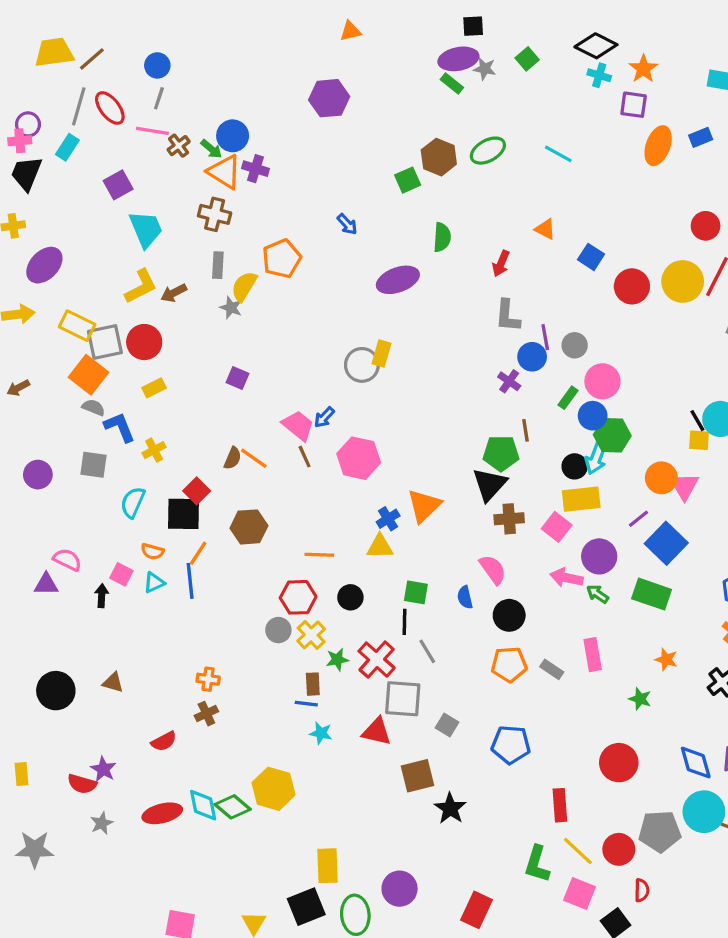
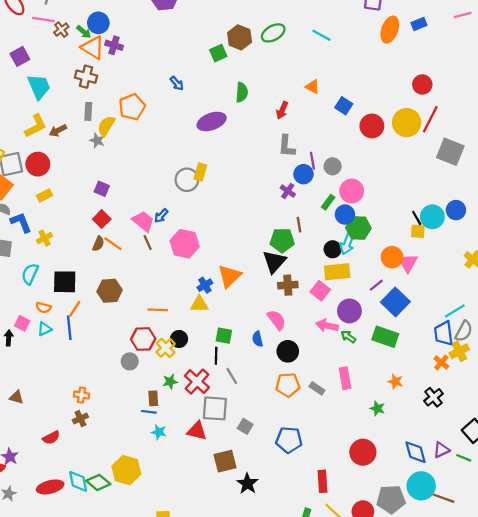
red square: (197, 491) -> (102, 219), moved
yellow cross: (311, 635) -> (166, 348), moved

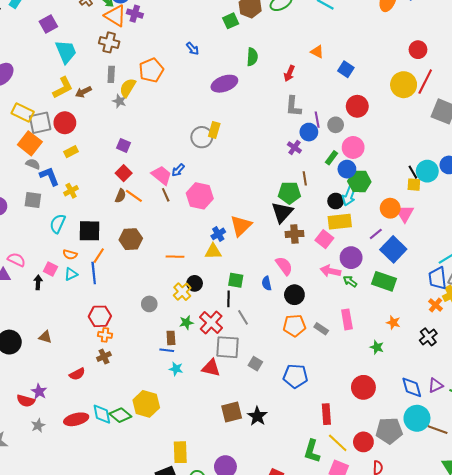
red circle: (372, 126) -> (357, 106), moved
red hexagon: (143, 339) -> (100, 316), moved
brown square: (225, 461) -> (232, 412), moved

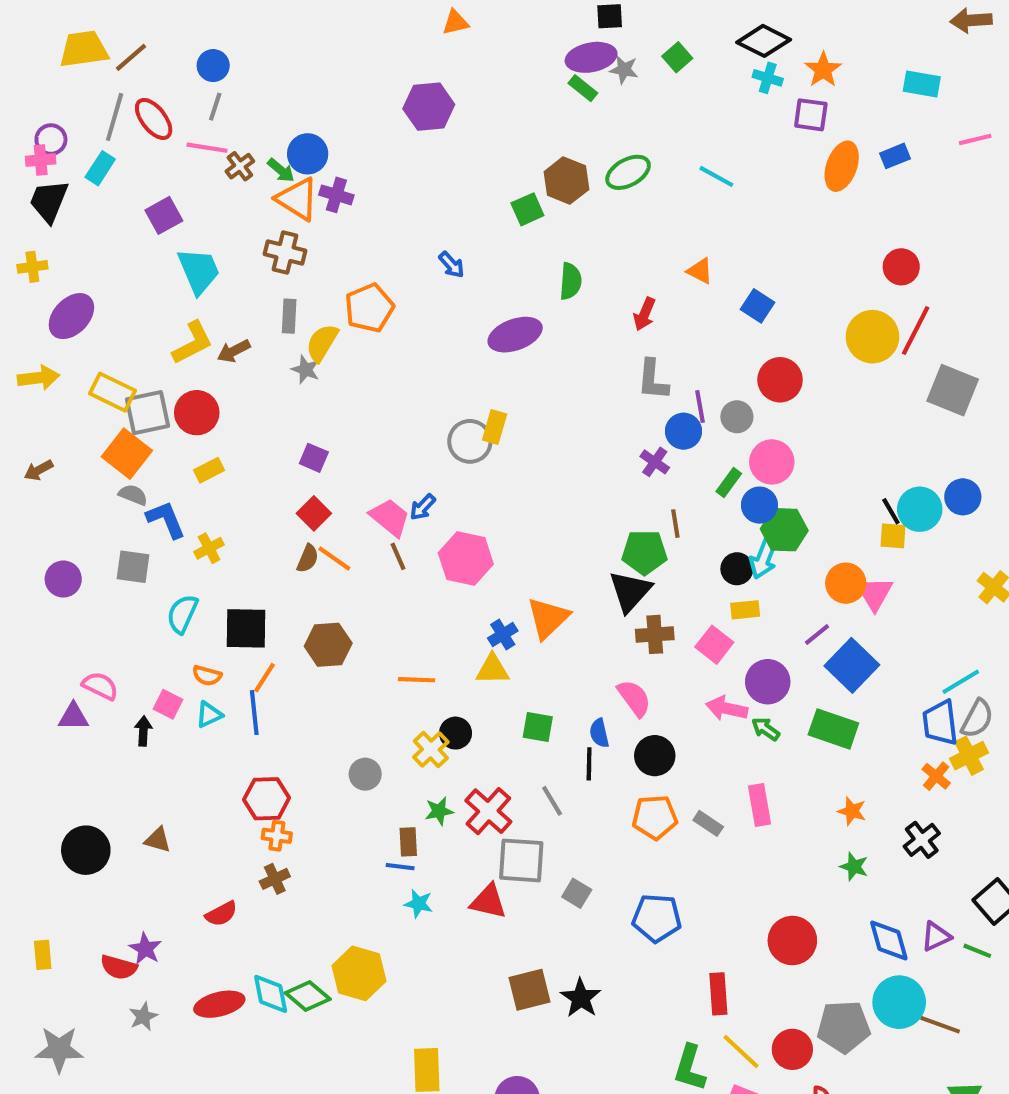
yellow rectangle: (340, 222) -> (745, 610), size x0.6
black line: (229, 299) -> (589, 764), moved
green star: (377, 347) -> (854, 867), moved

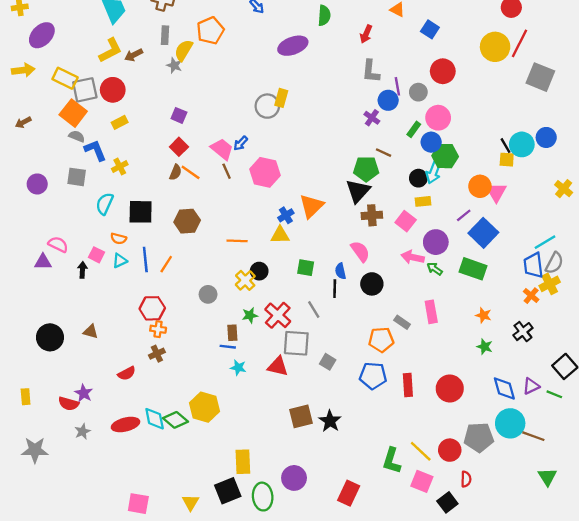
brown line: (675, 524) -> (383, 153), turned -56
orange line: (265, 678) -> (166, 264), moved
orange pentagon: (655, 817) -> (381, 340), moved
red rectangle: (718, 994) -> (408, 385), moved

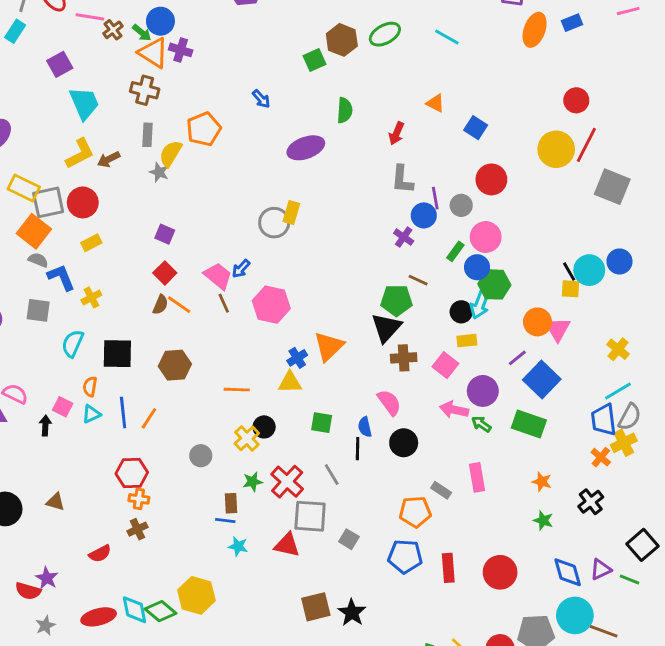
yellow cross: (564, 189) -> (618, 349), moved
orange semicircle: (119, 239) -> (90, 387), turned 84

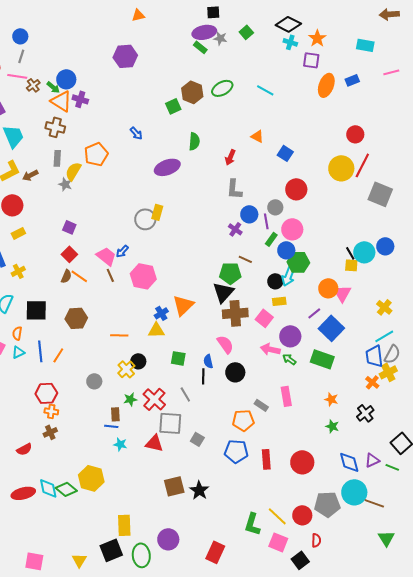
purple line: (435, 198) -> (266, 221), moved
brown cross: (404, 358) -> (235, 313), size x1.4

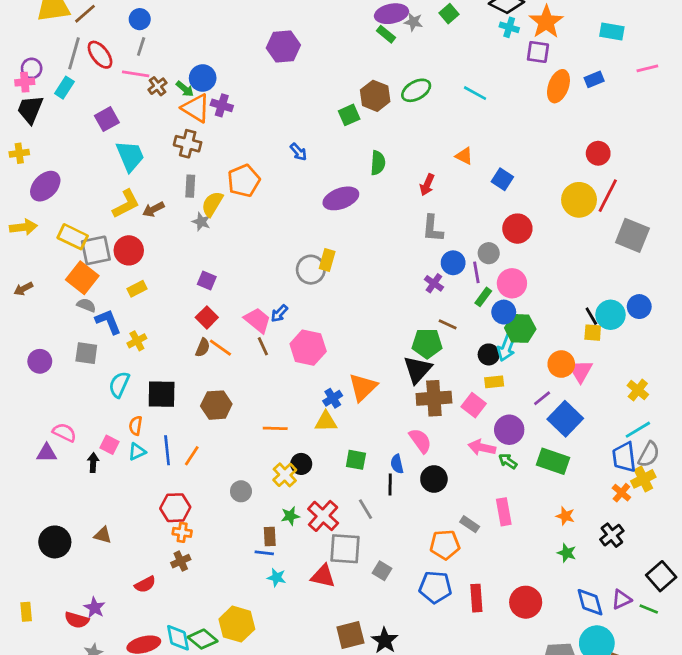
orange star: (317, 38) -> (546, 22), size x1.4

